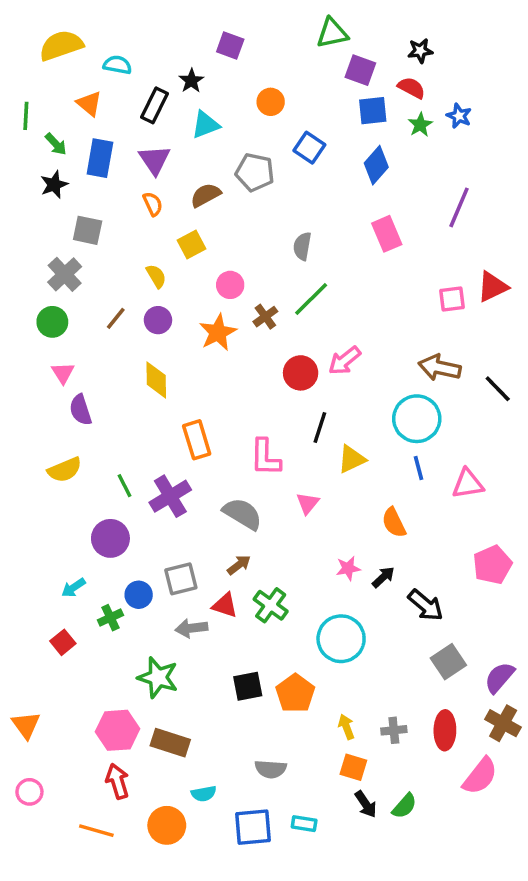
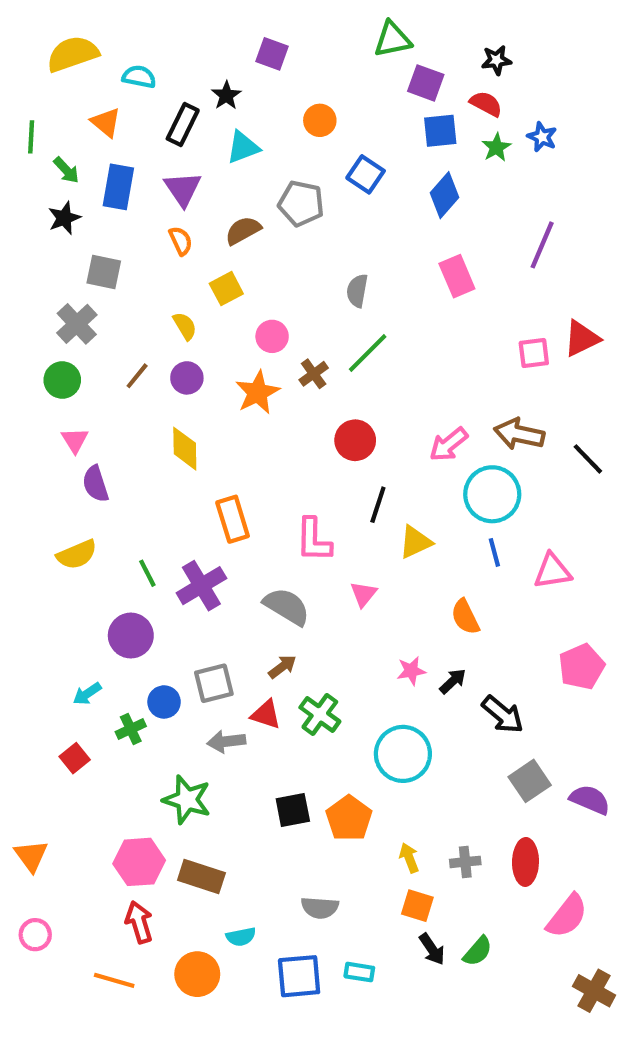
pink arrow: (345, 361) -> (449, 444), moved
purple semicircle: (499, 677) -> (590, 800), turned 72
brown cross: (503, 723) -> (594, 991), moved

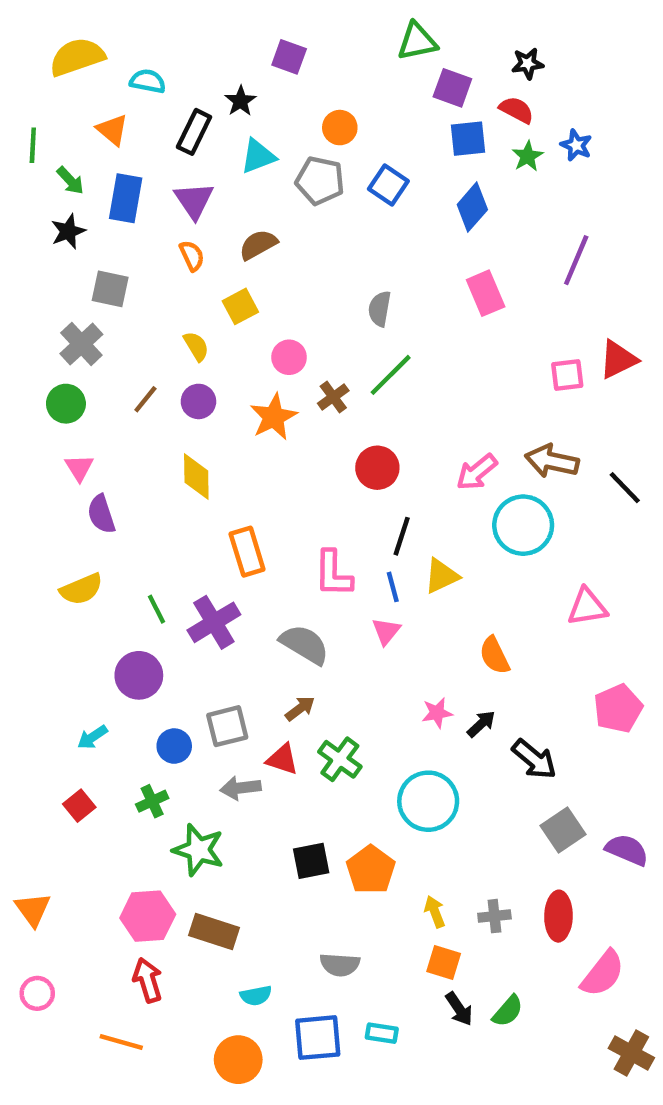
gray pentagon: (301, 203) -> (320, 181), moved
blue line: (494, 552) -> (393, 587), moved
green cross: (131, 729) -> (152, 801), moved
orange circle: (197, 974) -> (238, 1060), moved

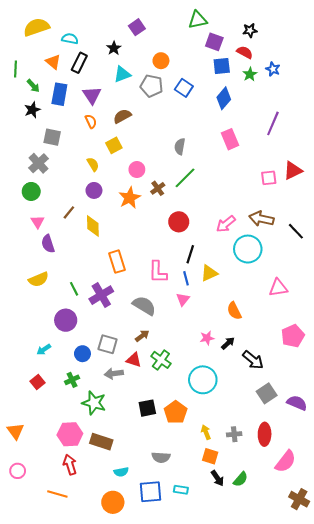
purple square: (289, 57) -> (137, 27), turned 35
black rectangle: (194, 132) -> (79, 63), moved
brown line: (145, 399) -> (69, 212), moved
gray square: (227, 726) -> (108, 344), turned 30

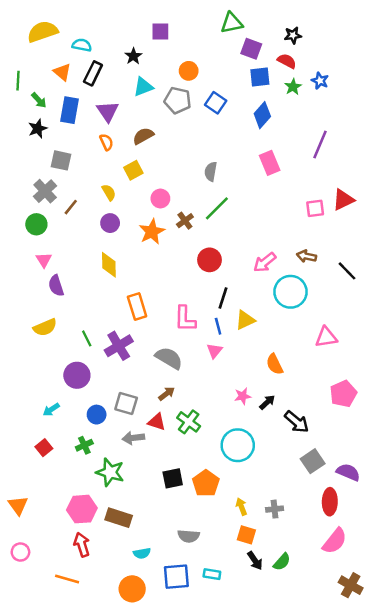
purple square: (137, 27) -> (160, 32), turned 35
brown line: (69, 212) -> (71, 207), moved
brown arrow: (261, 219) -> (306, 256), size x0.7
red ellipse: (265, 434) -> (330, 502), moved

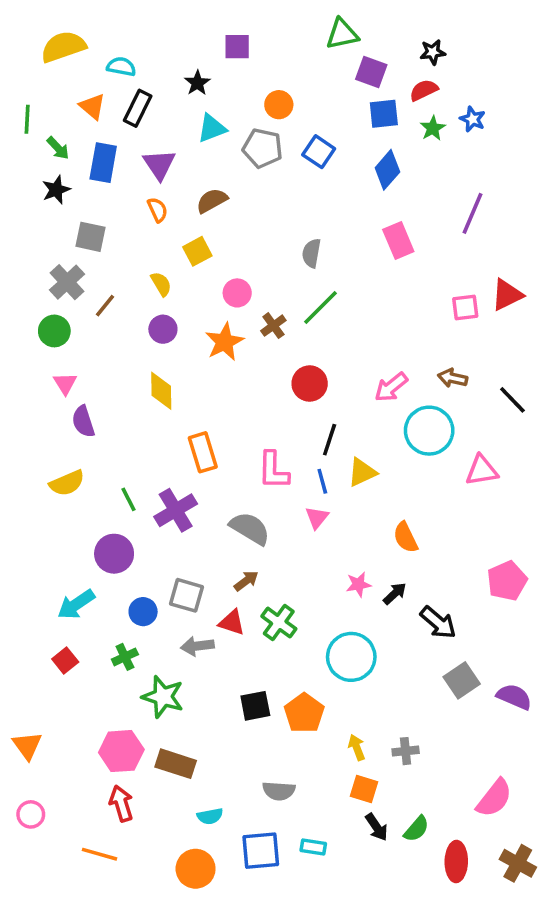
red semicircle: (287, 61) -> (424, 90), turned -54
pink triangle: (326, 337) -> (482, 470), moved
cyan arrow: (51, 410) -> (76, 604), size x1.5
red ellipse: (330, 502) -> (456, 861), moved

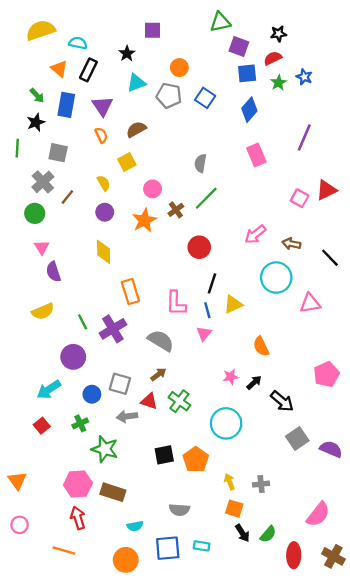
green line: (27, 119) -> (17, 148), moved
pink square: (465, 307) -> (300, 198), turned 36
pink arrow: (391, 387) -> (255, 234), moved

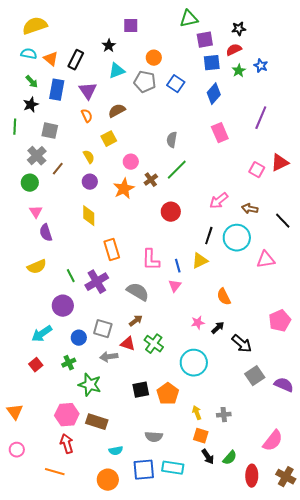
cyan semicircle: (78, 43) -> (29, 54), moved
purple square: (239, 47) -> (205, 40), turned -30
black line: (212, 283) -> (209, 236), moved
cyan rectangle: (202, 546) -> (173, 468), size x1.5

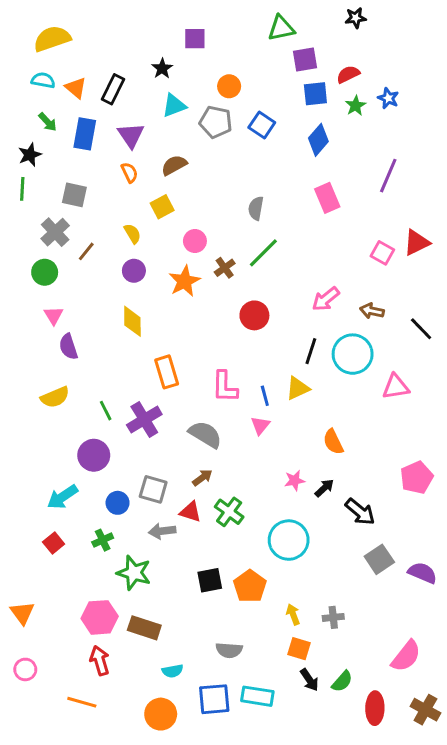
black star: (239, 29) -> (356, 18), moved
black star: (31, 105) -> (30, 155), moved

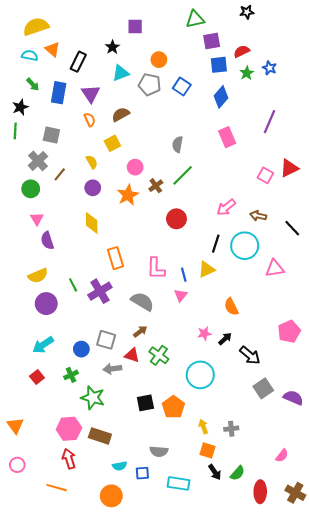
orange triangle: (76, 88) -> (52, 49), moved
purple circle: (94, 455) -> (46, 304), moved
pink semicircle: (406, 656) -> (282, 456), size x0.6
blue square: (214, 699) -> (142, 473), moved, size x0.6

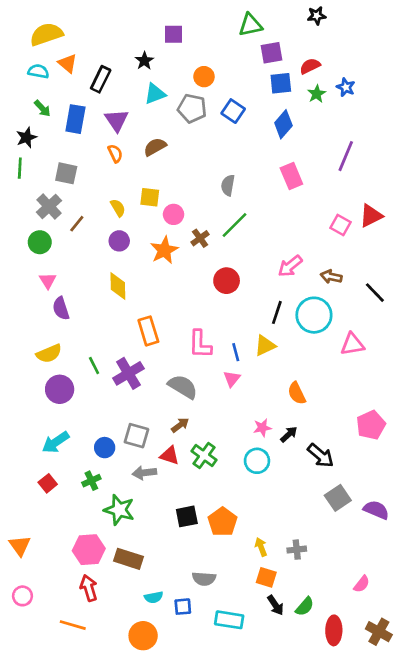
yellow square: (112, 143) -> (150, 197), moved, turned 35
cyan circle: (200, 375) -> (257, 461), moved, size x0.7

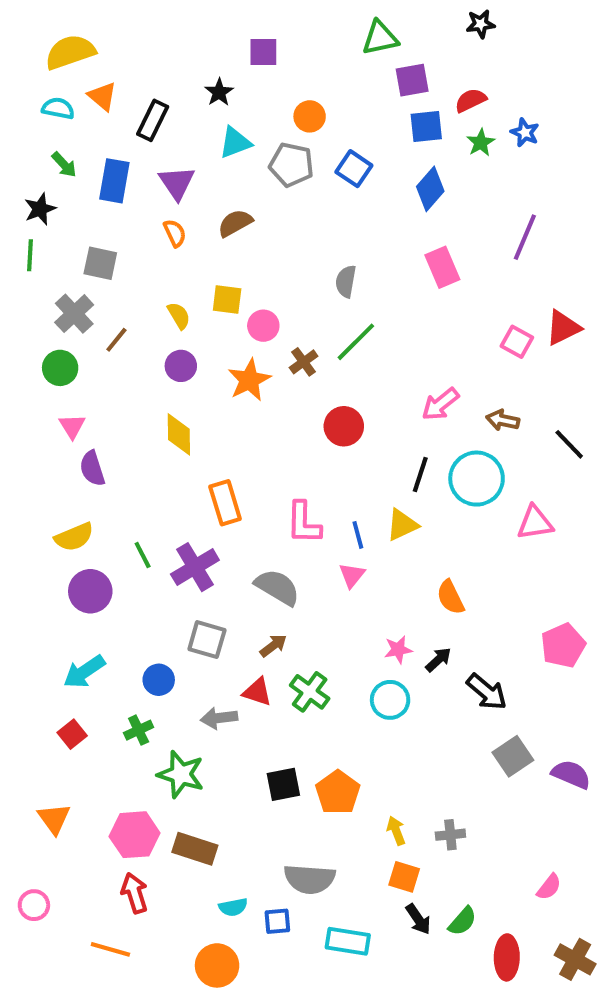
gray square: (136, 436) -> (207, 640), moved
orange triangle: (20, 546) -> (54, 819), moved
gray semicircle: (204, 579) -> (310, 879), size x1.4

